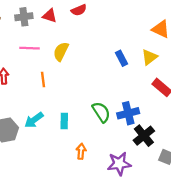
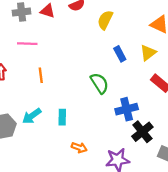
yellow semicircle: (61, 52) -> (105, 20), moved
green semicircle: (101, 112) -> (99, 83), moved
orange arrow: (81, 151) -> (79, 148), turned 104

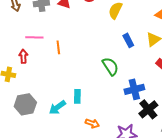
pink line: (27, 44) -> (34, 37), moved
orange line: (41, 75) -> (58, 47), moved
cyan arrow: (32, 116) -> (57, 107), moved

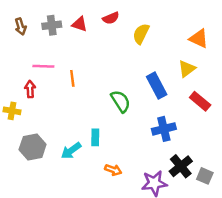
blue rectangle: (128, 40) -> (157, 86), moved, size x1.5
green semicircle: (110, 66) -> (120, 101), moved
black cross: (148, 109) -> (181, 166), moved

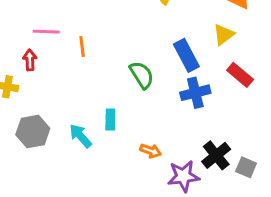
blue cross: (164, 129) -> (195, 93), moved
cyan arrow: (71, 151) -> (81, 136), turned 85
orange arrow: (113, 170) -> (151, 151), moved

